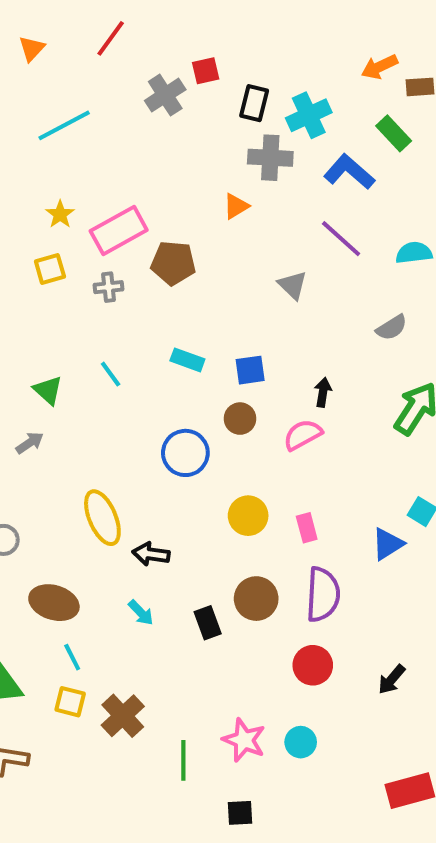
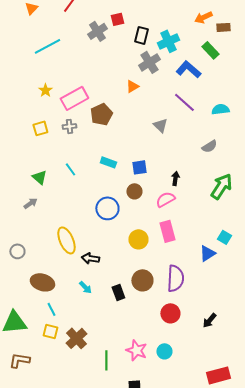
gray cross: (270, 158) -> (149, 62), turned -35
brown pentagon: (173, 263) -> (101, 114), turned -30
yellow square: (50, 269) -> (40, 128), moved
pink rectangle: (307, 528) -> (167, 231), moved, size x1.5

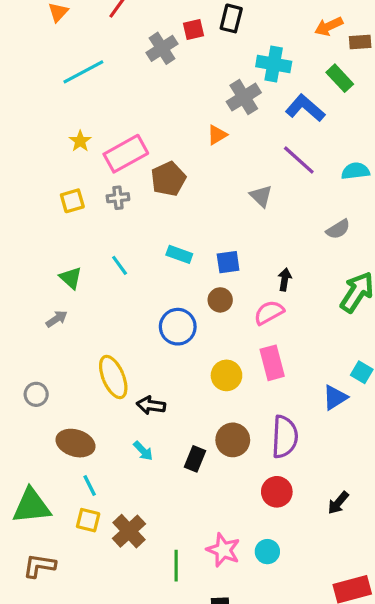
black rectangle: (141, 35) -> (231, 18), moved
cyan cross: (168, 41) -> (274, 64), turned 35
black rectangle: (118, 292) -> (195, 459), turned 42

